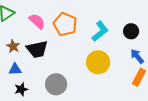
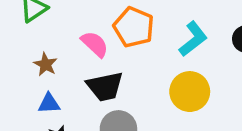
pink semicircle: (37, 21) -> (95, 44), moved
black trapezoid: (37, 49) -> (105, 86), moved

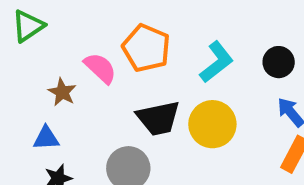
brown star: (46, 64) -> (62, 92), moved
black trapezoid: (105, 86) -> (158, 118), moved

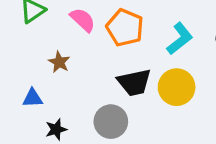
pink semicircle: (100, 68) -> (83, 20), moved
blue triangle: (46, 138) -> (33, 98), moved

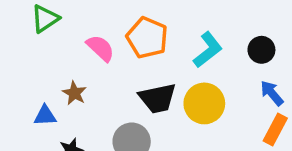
pink semicircle: (83, 20) -> (100, 48), moved
brown star: (59, 62) -> (74, 93), moved

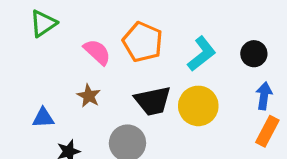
brown star: (74, 93) -> (89, 96), moved
blue arrow: (272, 93) -> (264, 96), turned 48

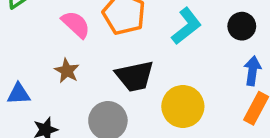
yellow circle: (198, 106) -> (183, 106), moved

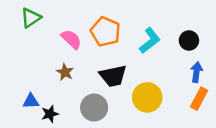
blue triangle: (19, 94) -> (31, 101), moved

